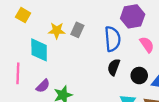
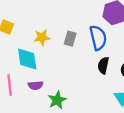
gray rectangle: (77, 30) -> (70, 39), moved
purple semicircle: (43, 86) -> (36, 85), moved, turned 48

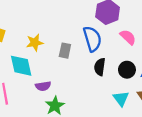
gray rectangle: (70, 39) -> (65, 51), moved
purple semicircle: (36, 85) -> (43, 86), moved

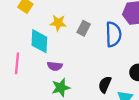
gray rectangle: (65, 51) -> (84, 28), moved
black semicircle: (100, 67) -> (105, 84), moved

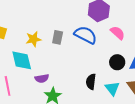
blue semicircle: (113, 34) -> (85, 35), turned -45

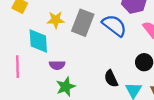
gray rectangle: (58, 37) -> (83, 23), size x1.6
black semicircle: (91, 82) -> (111, 79), turned -42

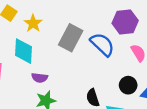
yellow star: (56, 20) -> (33, 23), moved, turned 30

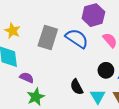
purple semicircle: (40, 78) -> (27, 78), turned -152

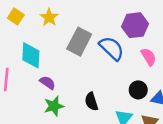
yellow star: (12, 31) -> (49, 17), moved
black semicircle: (77, 87) -> (91, 102), moved

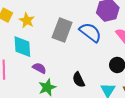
yellow star: (49, 17) -> (27, 20), moved

